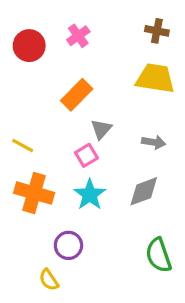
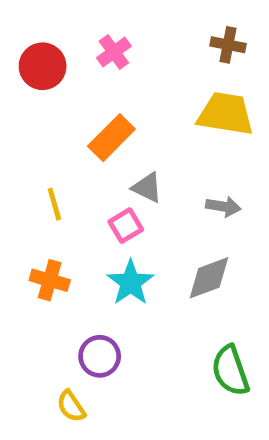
gray triangle: (101, 129) -> (147, 188), turned -45
yellow line: (23, 145) -> (54, 204), moved, turned 45
orange cross: (34, 193) -> (50, 280), size x0.7

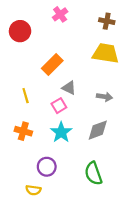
pink cross: (114, 52) -> (60, 14), moved
green semicircle: (230, 371) -> (93, 173), moved
yellow semicircle: (71, 406) -> (33, 190), turned -48

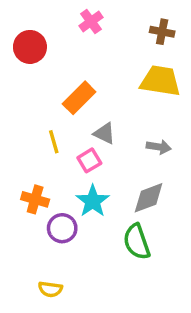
yellow line: (26, 96) -> (54, 142), moved
purple circle: (47, 167) -> (62, 228), moved
green semicircle: (93, 173) -> (137, 242), moved

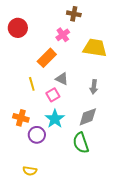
pink cross: (91, 22) -> (63, 35), moved
brown cross: (162, 32) -> (74, 14), moved
gray arrow: (159, 147) -> (94, 87), turned 88

